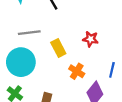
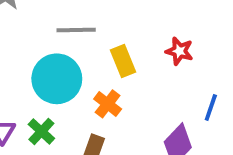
orange cross: (77, 71) -> (108, 104), moved

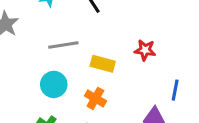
yellow rectangle: (123, 61) -> (103, 64), turned -45
cyan circle: (57, 79) -> (54, 84), size x0.7

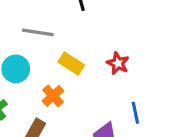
blue line: (175, 90) -> (135, 113), turned -40

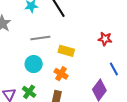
red star: (118, 63) -> (105, 39), moved

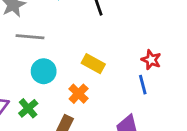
gray line: (40, 38) -> (30, 37), moved
blue line: (114, 69) -> (143, 85), moved

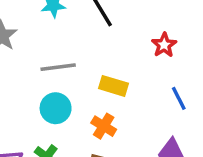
gray line: (30, 37) -> (58, 67), moved
red star: (151, 60) -> (164, 45), moved, turned 30

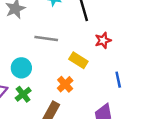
red star: (164, 45) -> (103, 40), moved
cyan circle: (56, 108) -> (21, 68), moved

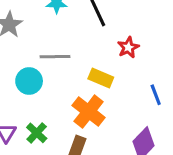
cyan circle: (21, 68) -> (29, 81), moved
orange cross: (65, 84) -> (89, 112), size x1.5

